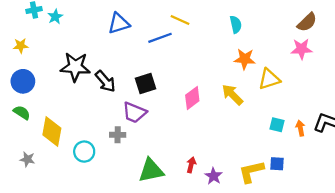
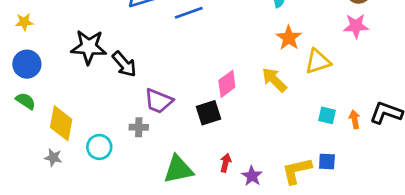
orange star: (245, 59) -> (289, 38), turned 30
black square: (145, 84) -> (209, 113), moved
gray star: (27, 159) -> (53, 158), moved

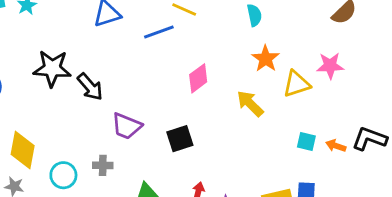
pink star: (356, 26) -> (330, 66), moved
pink diamond: (227, 84) -> (198, 78), moved
orange arrow: (355, 119) -> (336, 146), turned -60
gray cross: (139, 127) -> (103, 165), moved

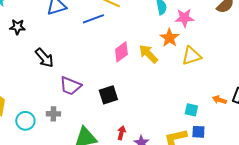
pink star: (330, 66) -> (184, 18), moved
black star: (52, 68) -> (17, 27), moved, size x0.6
yellow arrow: (250, 104) -> (148, 54), moved
cyan square: (306, 141) -> (191, 110), moved

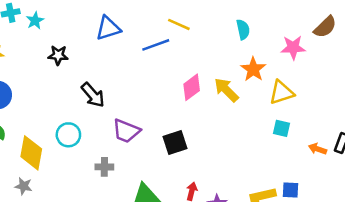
pink star: (184, 18) -> (293, 48), moved
cyan square: (191, 110) -> (282, 128), moved
cyan circle: (25, 121) -> (68, 135), moved

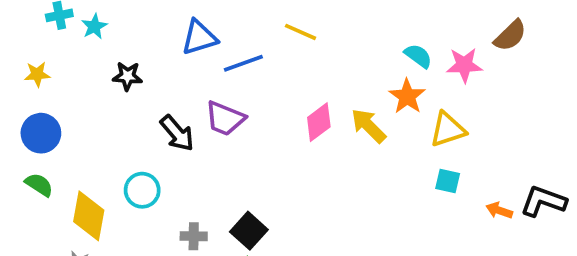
cyan semicircle: (243, 30) -> (418, 56), moved, turned -42
blue line: (156, 45) -> (243, 63), moved
purple trapezoid: (126, 131) -> (225, 118), moved
black square: (175, 143) -> (249, 231), moved, turned -30

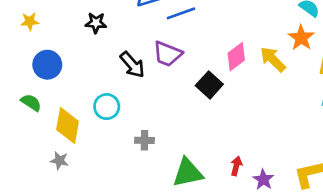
blue circle: (41, 133) -> (47, 65), moved
black square: (249, 231) -> (209, 85), moved

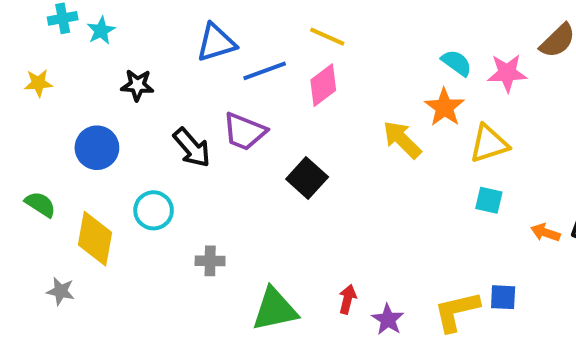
pink diamond: (236, 57) -> (323, 85), moved
blue circle: (47, 65) -> (97, 148), moved
gray star: (59, 161) -> (61, 291), moved

